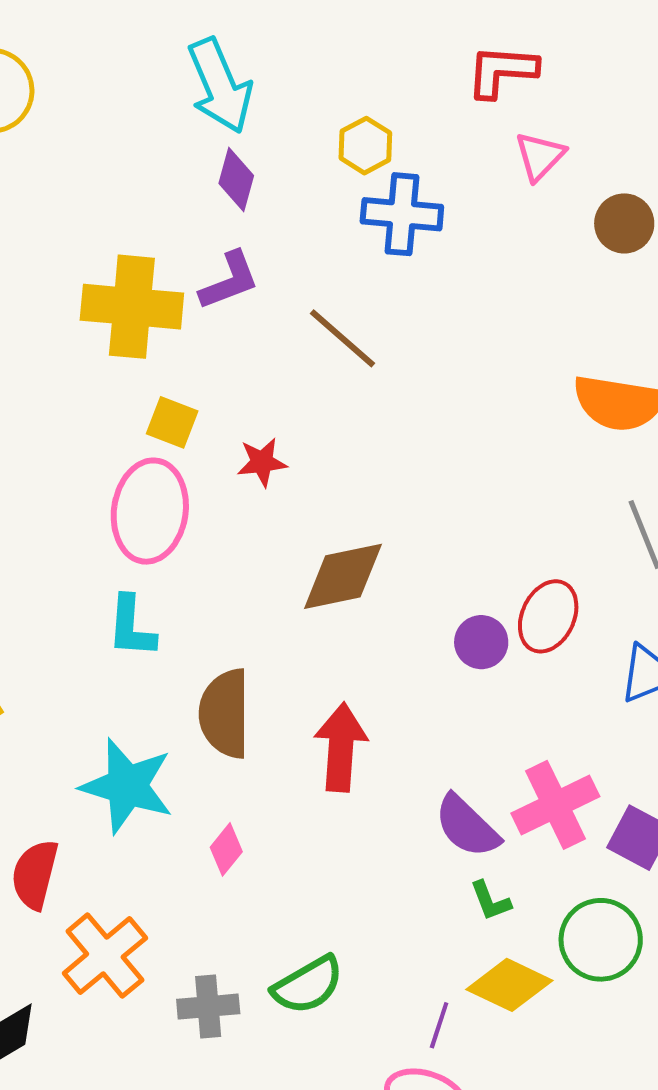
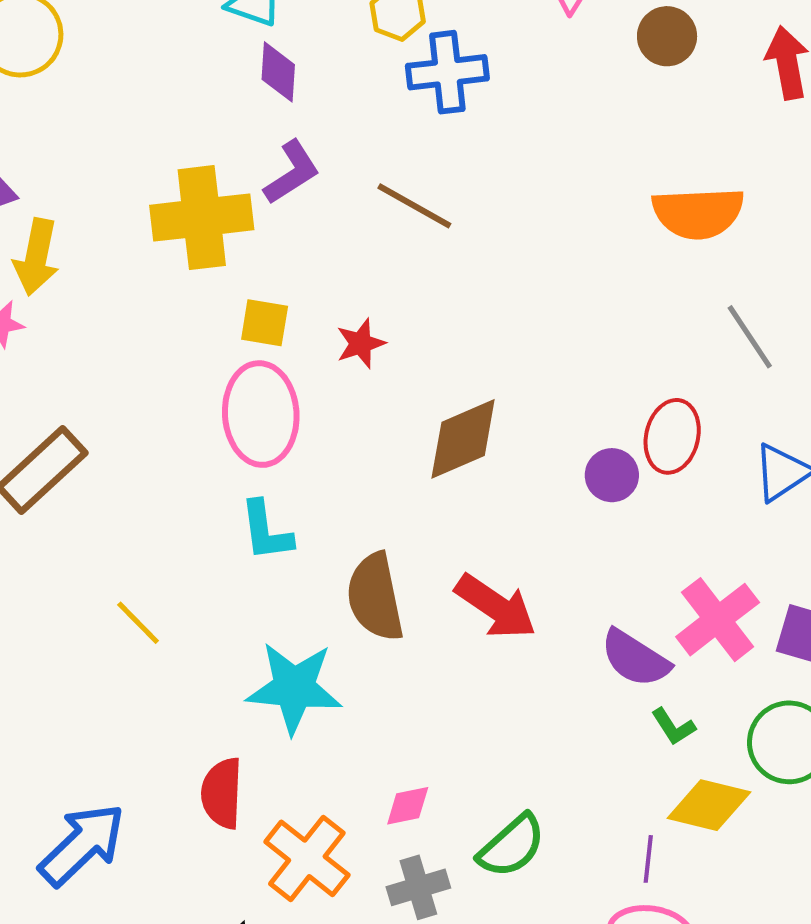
red arrow: (341, 747) -> (496, 607), turned 132
pink diamond: (226, 849) -> (408, 806), moved, turned 51

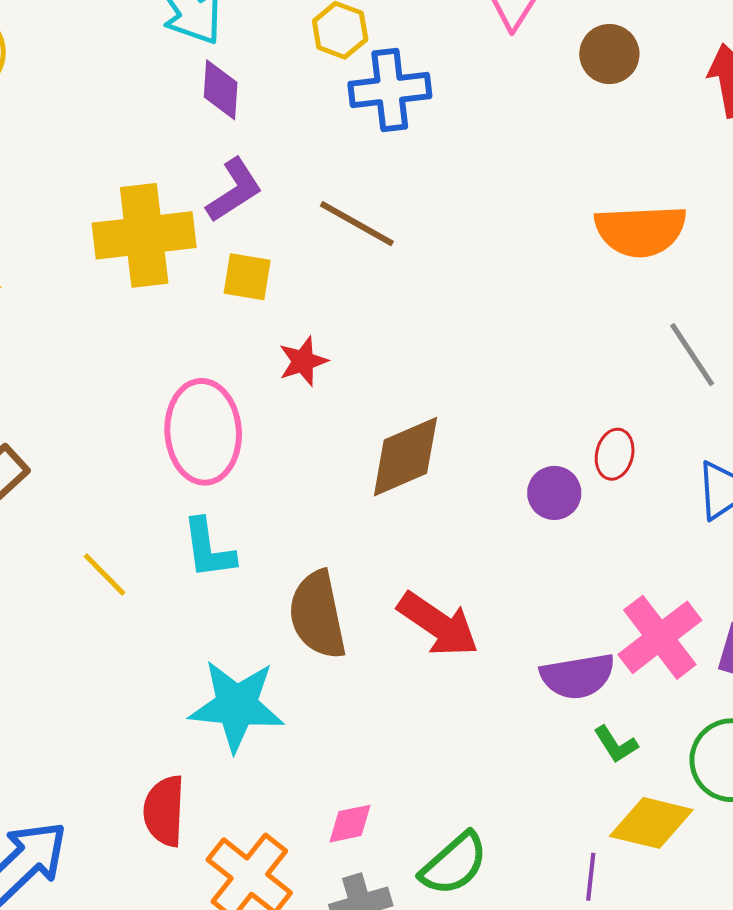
yellow square: (265, 323) -> (247, 277), moved
red ellipse: (672, 436) -> (615, 454), size x0.7
yellow line: (138, 623) -> (104, 574), moved
purple semicircle: (635, 658) -> (578, 676), turned -42

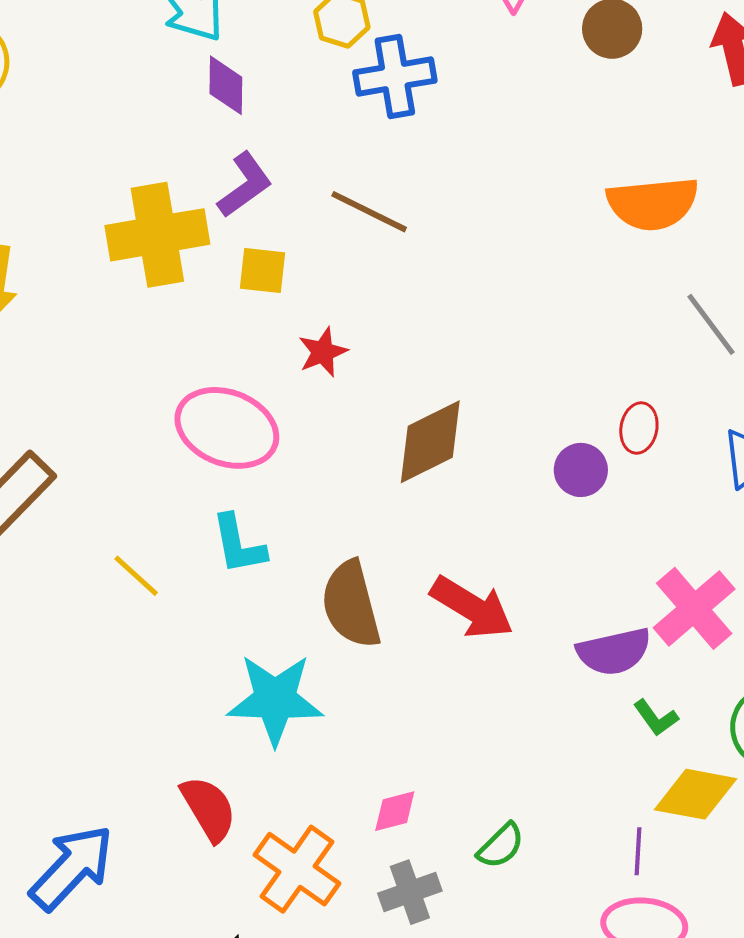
pink ellipse: (203, 432) -> (227, 428), turned -62
red semicircle: (164, 811) -> (209, 809), turned 150
green semicircle: (454, 864) -> (501, 846), size x0.7

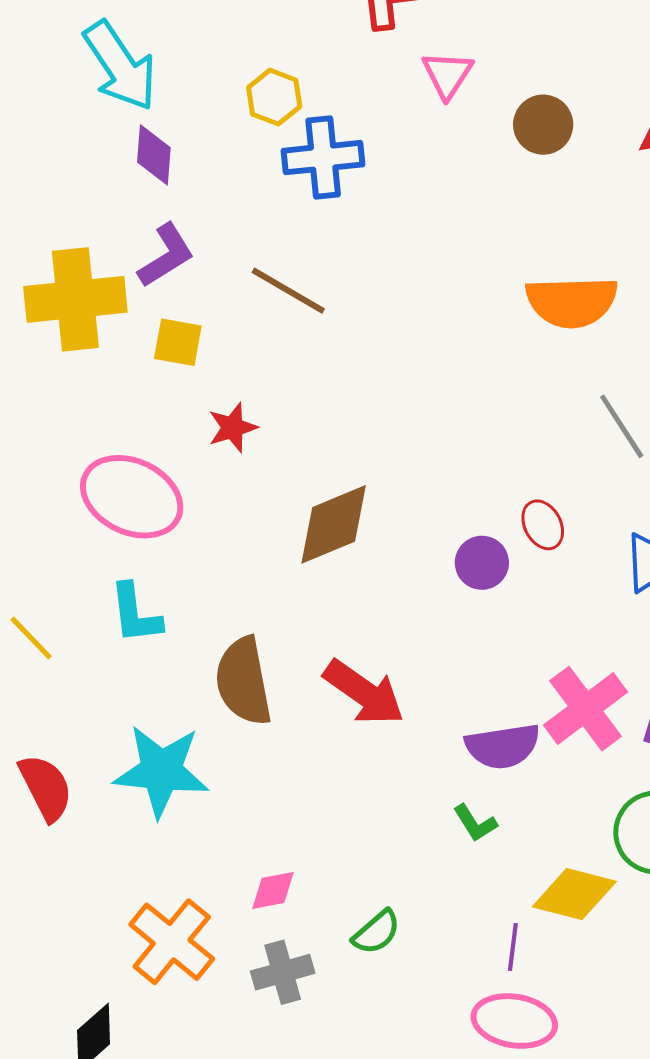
red ellipse: (639, 428) -> (543, 525), turned -42
green L-shape: (656, 718) -> (475, 823), moved
red semicircle: (209, 809) -> (46, 788), moved

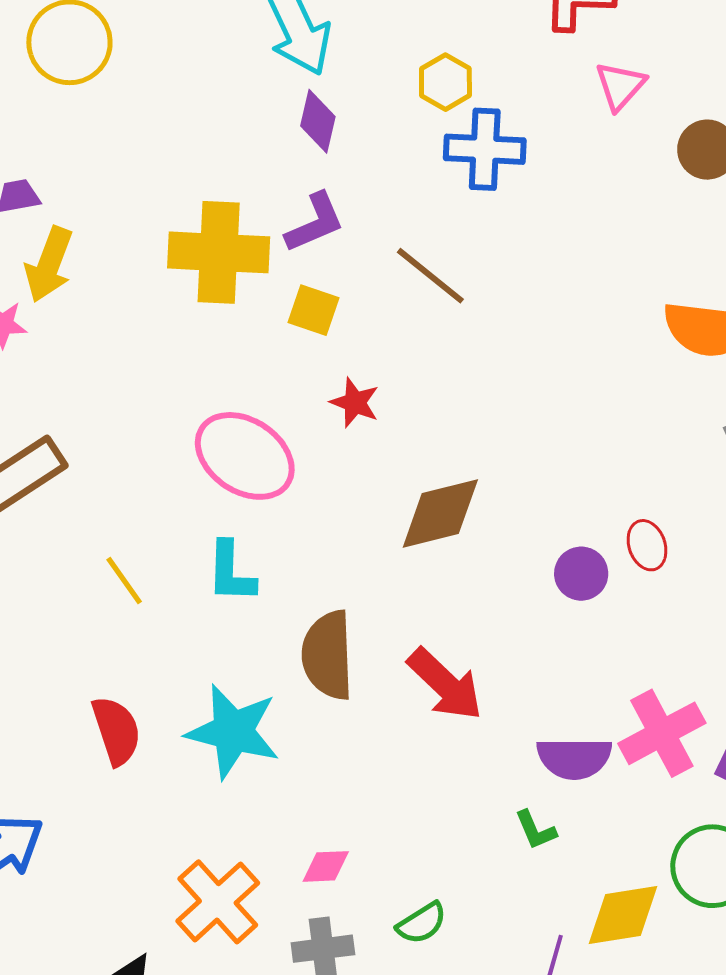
red star: (233, 428) -> (355, 403), turned 30
yellow diamond: (574, 894) -> (623, 915), turned -32

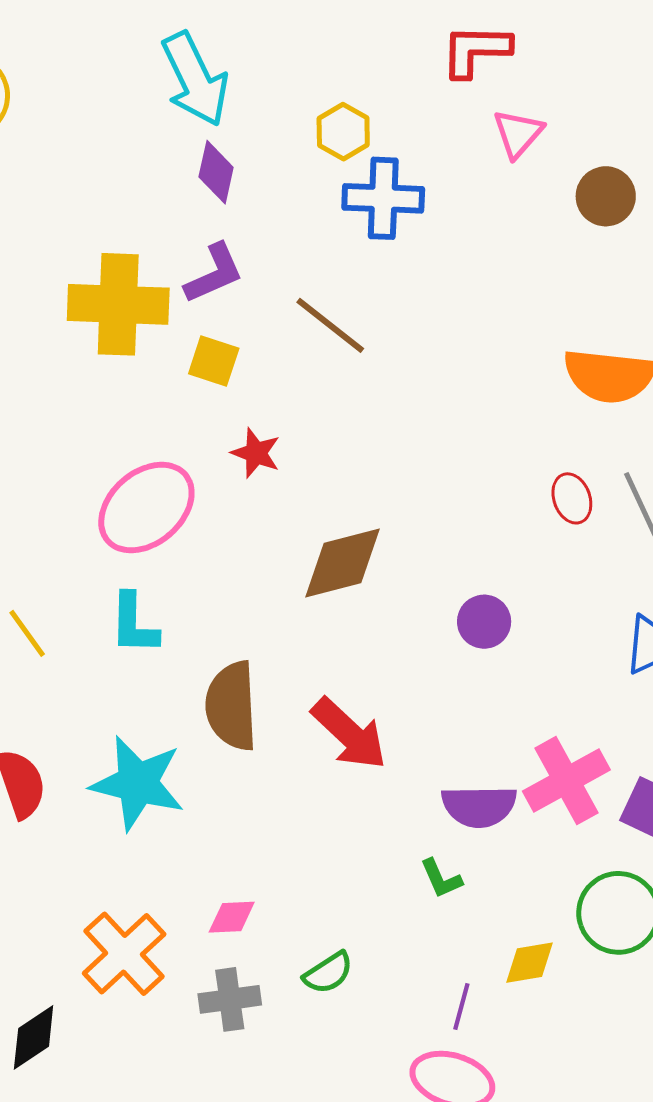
pink ellipse: (245, 456) -> (146, 508), turned -74
red ellipse: (647, 545) -> (572, 498), moved
yellow diamond: (623, 915) -> (530, 963), size x0.7

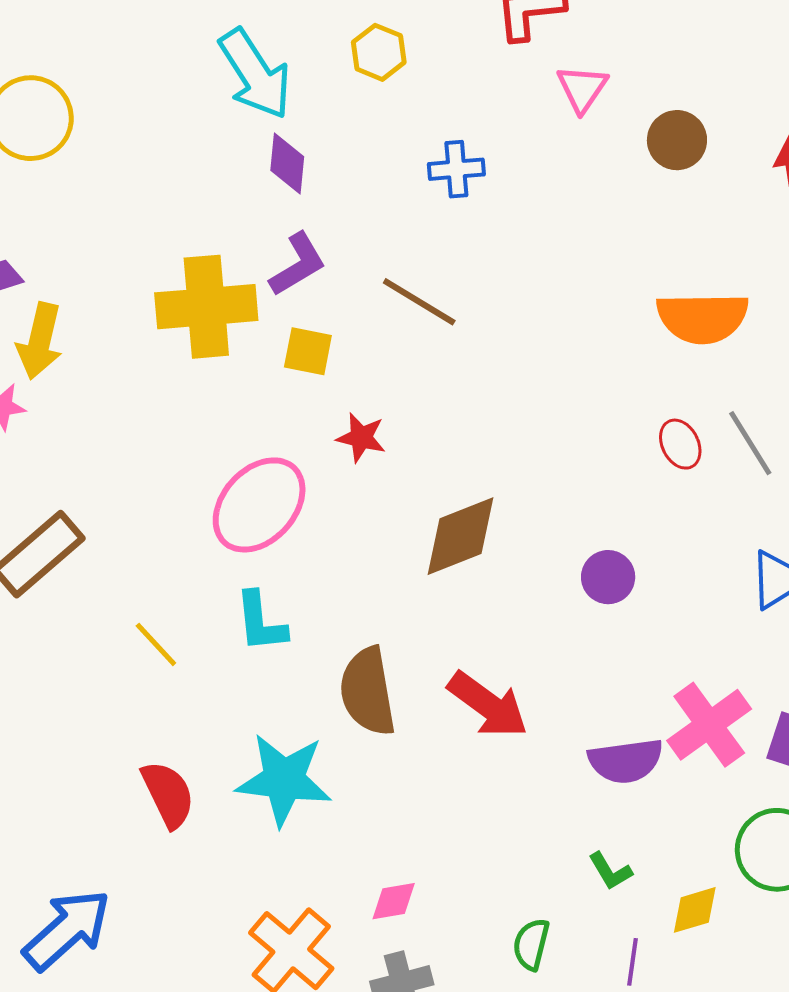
yellow hexagon: (343, 132) -> (379, 52), moved
blue cross: (383, 198) -> (456, 169), size x0.7
green L-shape: (441, 879) -> (610, 871), moved
green semicircle: (328, 973) -> (531, 944), moved, turned 144

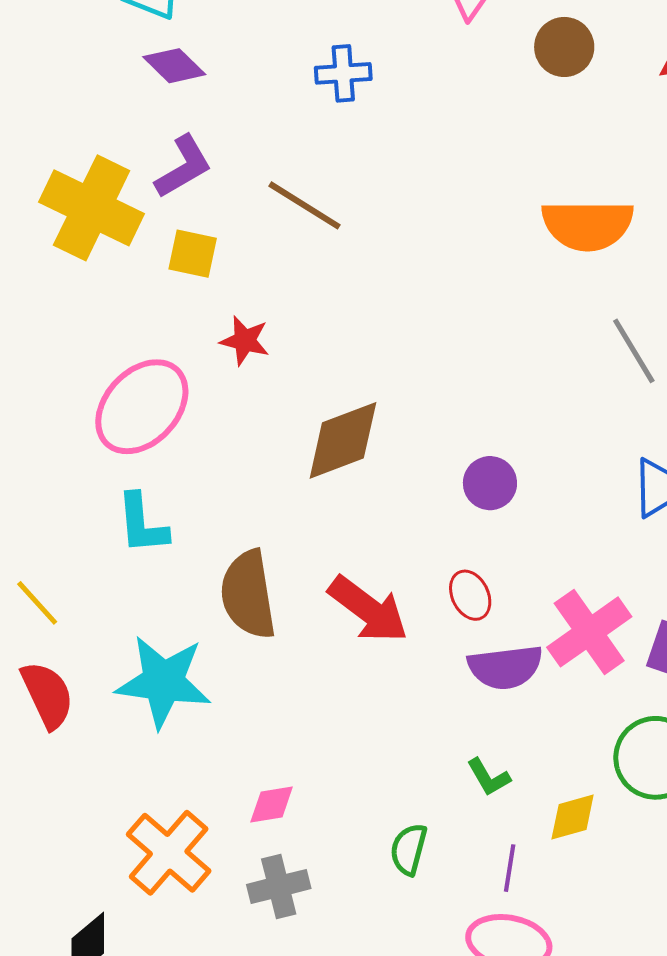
purple diamond: (287, 164) -> (174, 66), turned -52
yellow cross: (206, 307) -> (92, 208), turned 30
red ellipse: (680, 444) -> (470, 595), moved
yellow line: (156, 644) -> (37, 603), moved

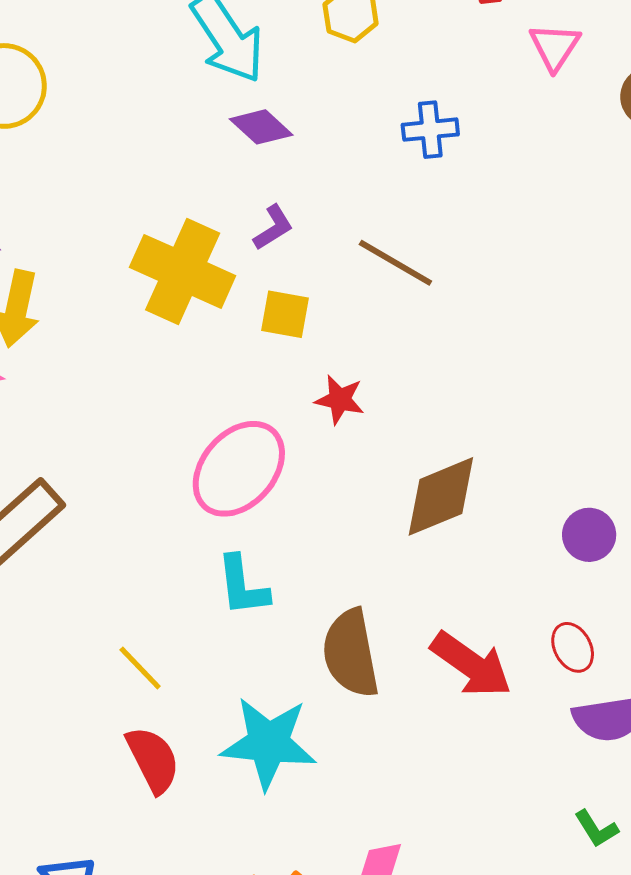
purple L-shape: (183, 167) -> (273, 228), size x0.7

